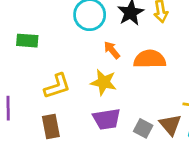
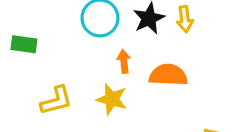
orange arrow: (112, 50) -> (124, 61), turned 30

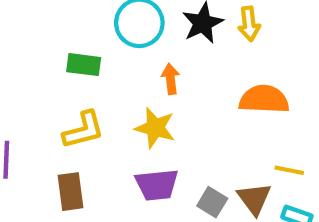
green rectangle: (24, 44) -> (84, 65), moved
orange semicircle: (168, 75) -> (264, 99), moved

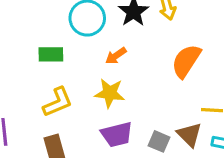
orange arrow: (171, 79) -> (116, 56), turned -110
orange semicircle: (264, 99) -> (186, 61), turned -51

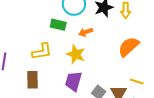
green rectangle: (51, 54) -> (58, 25), moved
purple trapezoid: (117, 134) -> (73, 81), turned 105

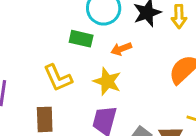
yellow L-shape: (42, 51) -> (58, 78), turned 75

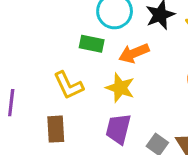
orange arrow: (121, 49) -> (134, 53), size x1.4

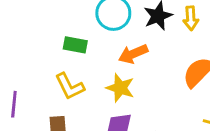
green rectangle: (92, 44) -> (75, 45), moved

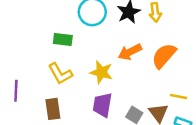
orange arrow: (133, 54) -> (130, 52), moved

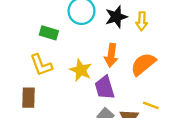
orange arrow: (130, 52) -> (111, 55), turned -65
purple trapezoid: (102, 105) -> (105, 88), moved, turned -35

